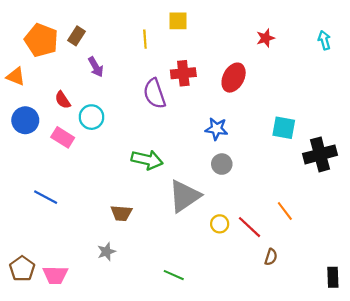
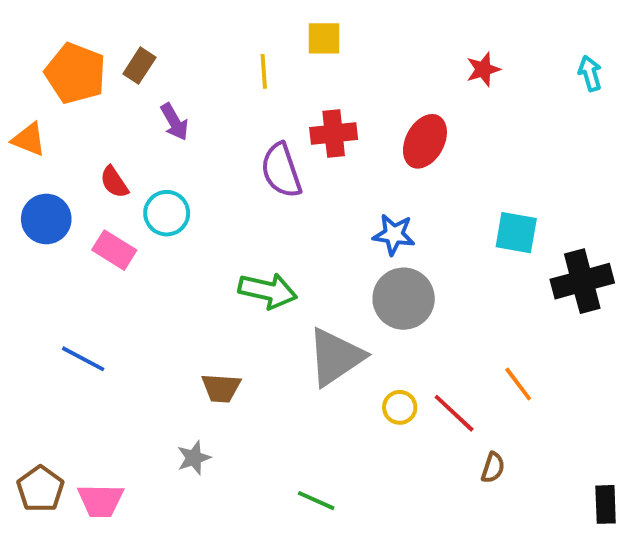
gray circle: (222, 164) -> (404, 299), size x1.6

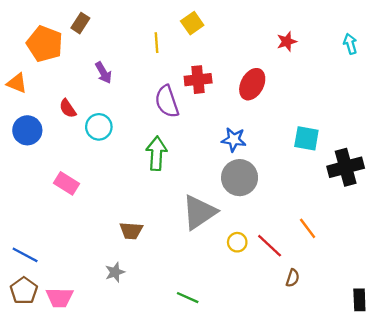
yellow square: (324, 38) -> (192, 23), turned -35
brown rectangle: (139, 66) -> (80, 23), moved
pink rectangle: (114, 250) -> (67, 183), moved
green arrow: (268, 291) -> (156, 153), moved, turned -100
blue line: (83, 359) -> (25, 255), moved

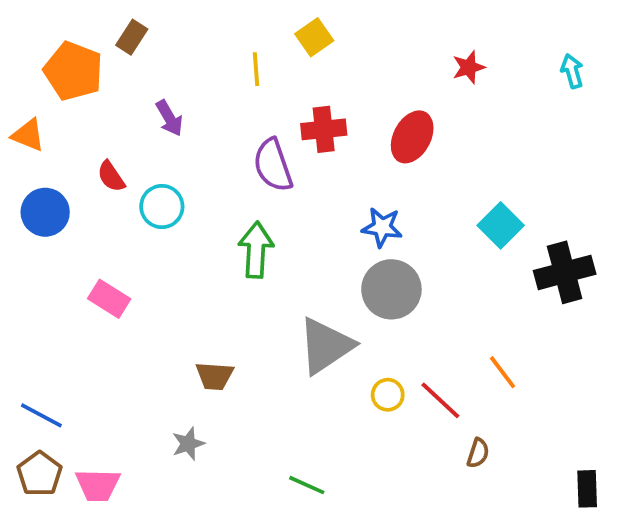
cyan square: (306, 138) -> (501, 225), turned 35

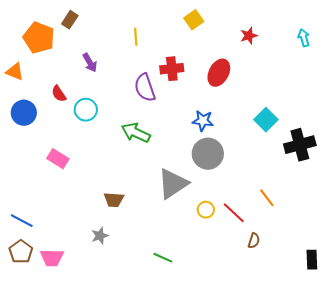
yellow square: (314, 37) -> (194, 20), moved
green arrow: (256, 250) -> (136, 133), turned -68

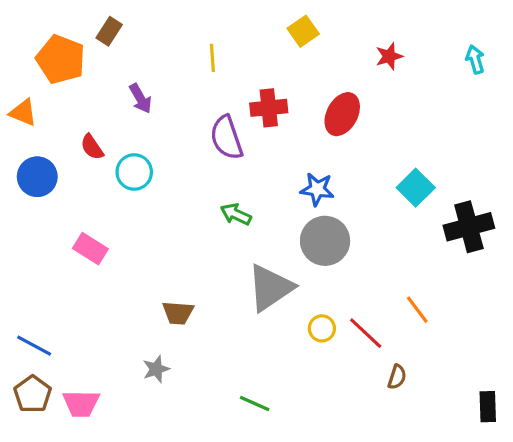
green arrow: (136, 133) -> (236, 214), moved, size x0.7

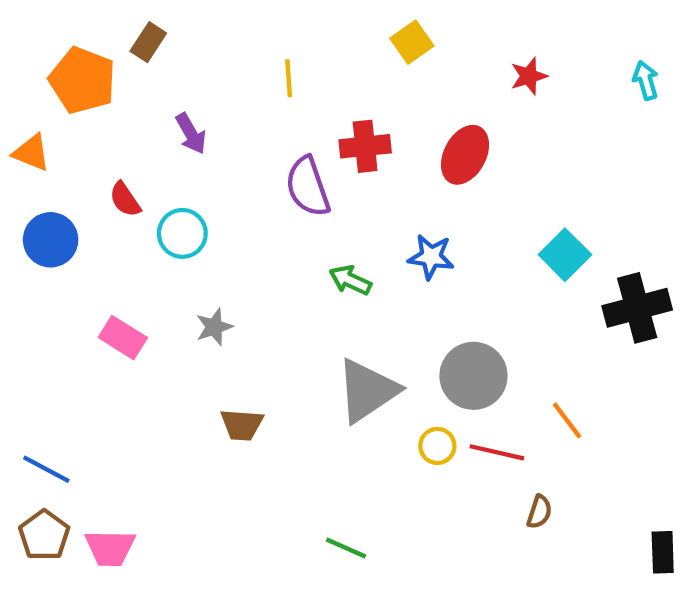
green arrow: (236, 214) -> (350, 280), moved
gray circle: (325, 241) -> (473, 376), moved
red line: (366, 333) -> (497, 452), turned -30
gray star: (156, 369) -> (214, 327), moved

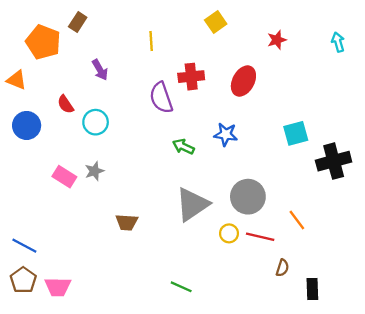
cyan square: (565, 255) -> (296, 133), turned 30
gray star: (214, 327) -> (94, 171), moved
black rectangle: (663, 552) -> (312, 289), moved

